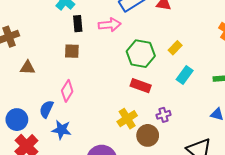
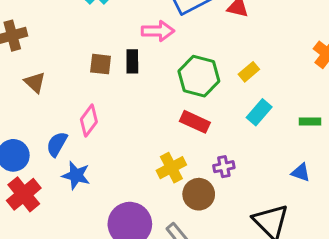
black rectangle: (78, 24) -> (132, 61), moved
brown triangle: (28, 68) -> (35, 82), turned 35

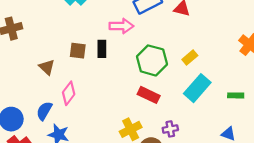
brown triangle: (35, 82) -> (47, 67), moved
cyan rectangle: (259, 112) -> (197, 88), size x1.4

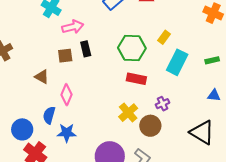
pink arrow: (121, 26) -> (73, 27), moved

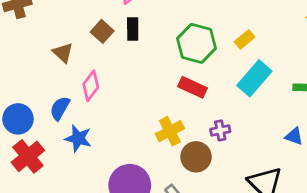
brown square: (65, 56) -> (102, 31), turned 35

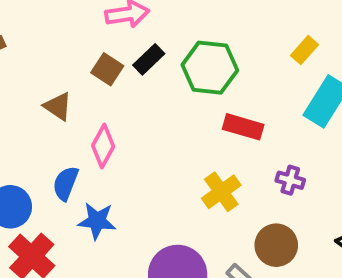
black rectangle: (133, 29) -> (149, 59), turned 55
green hexagon: (197, 43) -> (210, 68), moved
purple cross: (220, 130) -> (290, 180), turned 36
brown circle: (196, 157) -> (276, 245), moved

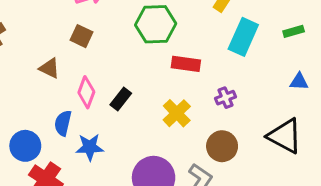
black rectangle: (149, 59) -> (121, 99), moved
purple cross: (290, 180) -> (226, 98), turned -30

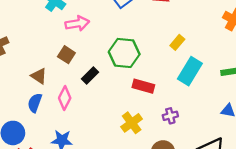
black rectangle: (121, 99) -> (90, 76), moved
blue semicircle: (63, 123) -> (35, 103), moved

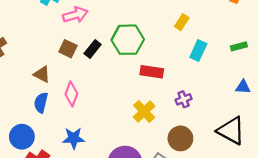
cyan rectangle: (190, 71) -> (198, 50), size x0.7
black rectangle: (90, 76) -> (93, 49), moved

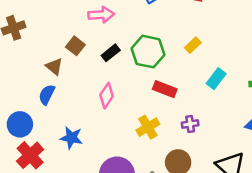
yellow rectangle: (182, 22) -> (193, 45), moved
brown square: (68, 49) -> (75, 46), moved
pink diamond: (71, 94) -> (107, 96), moved

